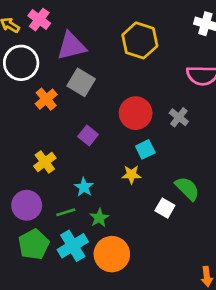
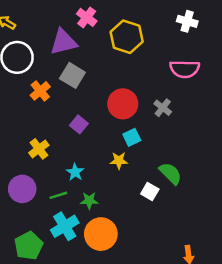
pink cross: (39, 20) -> (87, 17), moved
green star: (99, 218) -> (89, 201), turned 30
green pentagon: (34, 244) -> (29, 246), moved

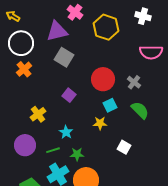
white cross: (187, 21) -> (143, 16), moved
orange cross: (40, 91) -> (24, 69), moved
green semicircle: (170, 173) -> (140, 110), moved

